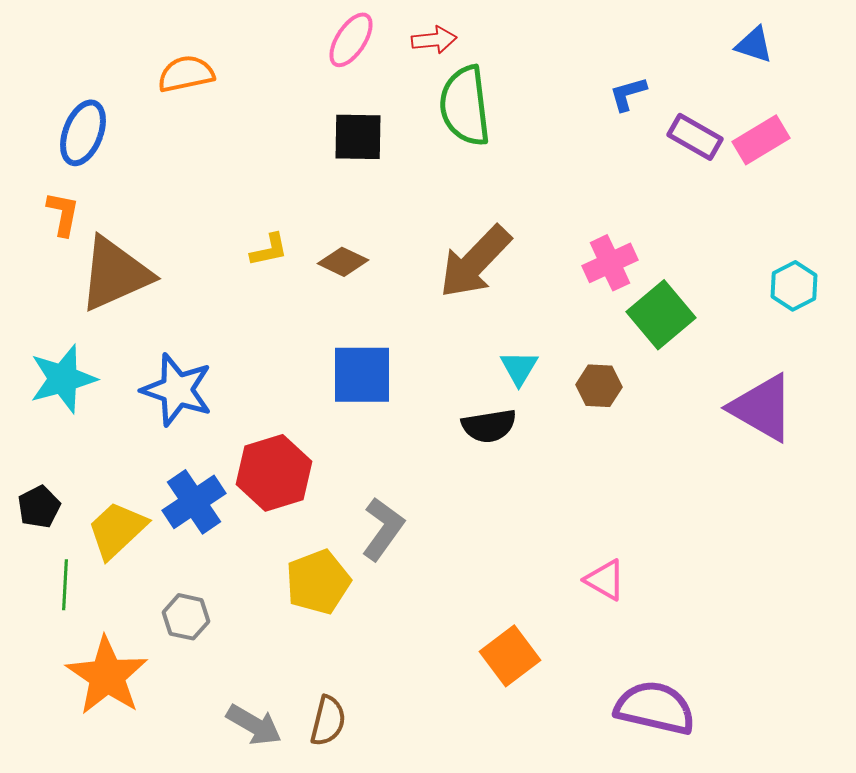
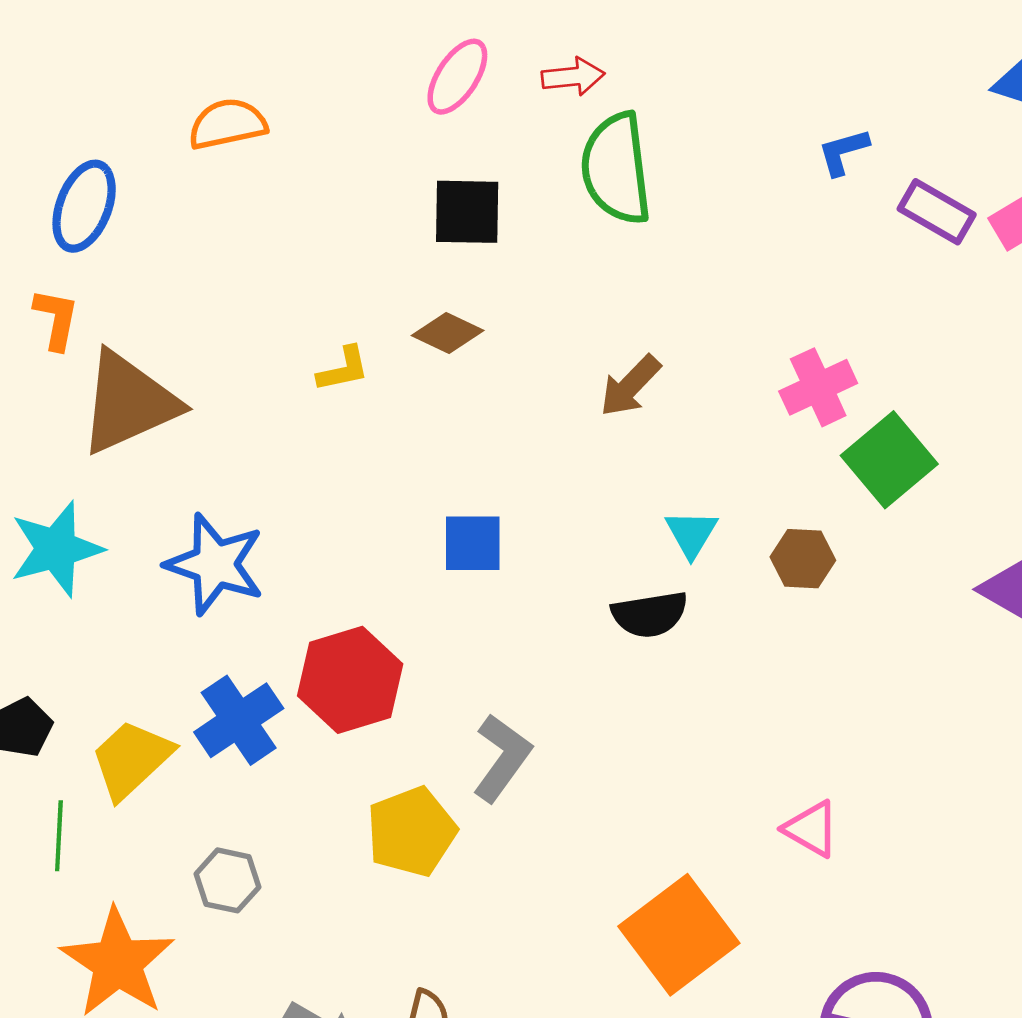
brown diamond: (343, 262) -> (448, 333), moved
brown arrow: (475, 262) -> (630, 386), size x0.6
blue square: (362, 375) -> (473, 543), size x0.7
orange square: (510, 656) -> (679, 935), size x1.4

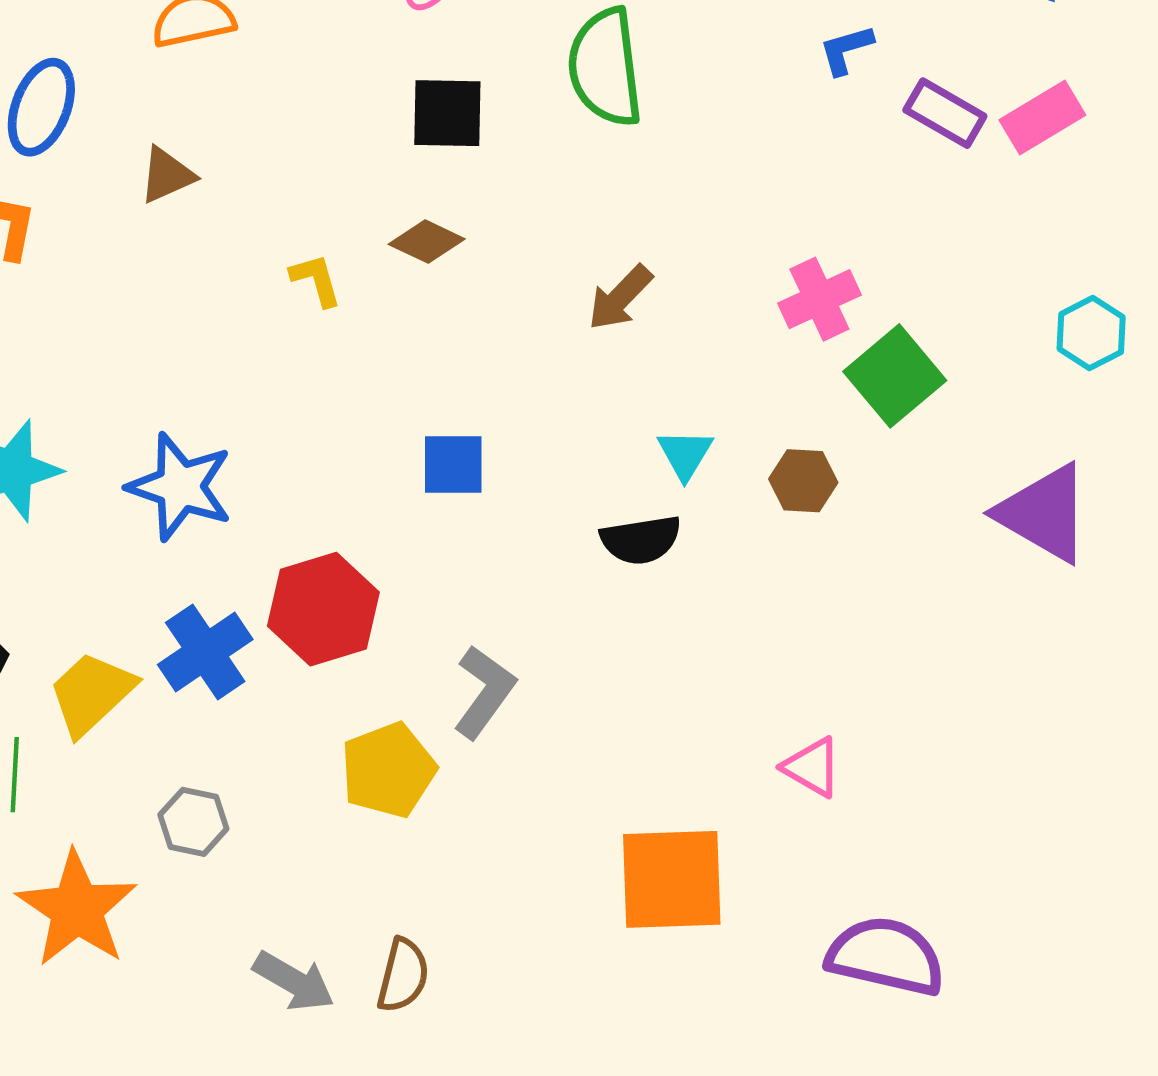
yellow L-shape: (343, 369) -> (316, 280), turned -94
brown triangle: (129, 403) -> (167, 175), moved, size x0.5
orange square: (679, 935) -> (672, 879), turned 35

